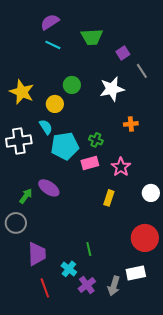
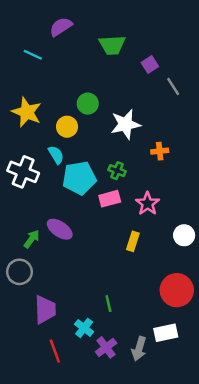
cyan line: (53, 45) -> (33, 55), moved
white star: (112, 89) -> (126, 124), moved
white cross: (19, 141) -> (23, 172), turned 30

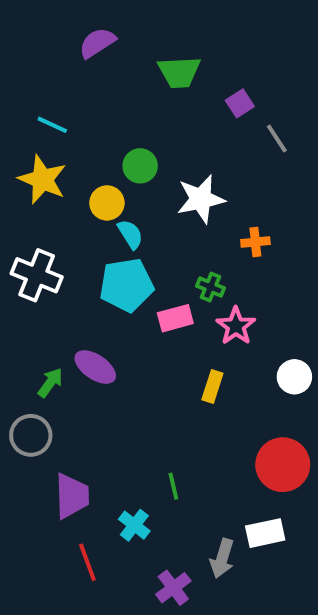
cyan line: (33, 55) -> (52, 125), moved
cyan semicircle: (56, 155) -> (130, 234), moved
green cross: (117, 171) -> (210, 287), moved
purple cross: (106, 347) -> (173, 588), moved

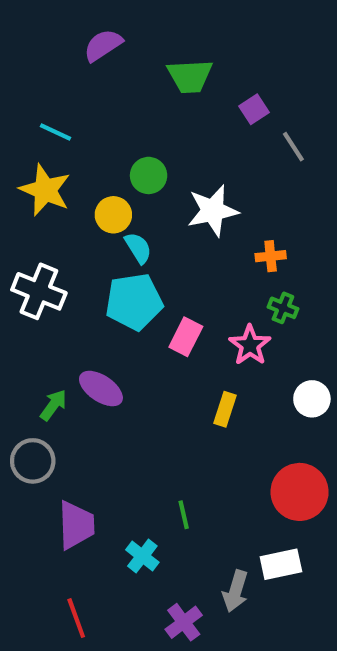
green cross: (210, 287) -> (283, 308), moved
pink rectangle: (175, 318) -> (186, 337), turned -48
red line: (87, 562) -> (76, 618), moved

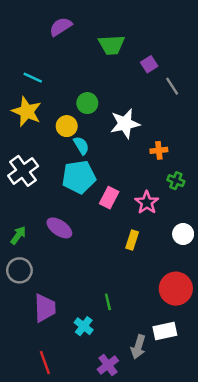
white cross: (39, 291) -> (23, 171), turned 32
green cross: (283, 308) -> (176, 181), moved
green arrow: (53, 405) -> (18, 235), moved

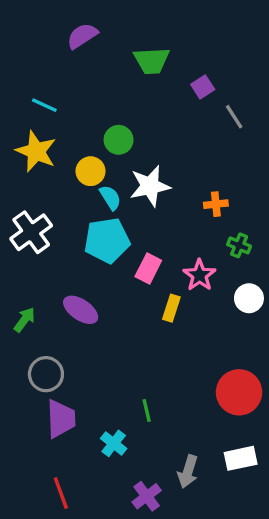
white star: (125, 124) -> (150, 186), moved
white circle: (183, 234) -> (249, 298), moved
yellow rectangle: (132, 240) -> (171, 308), moved
gray circle: (19, 270) -> (46, 374), moved
white rectangle: (165, 331) -> (241, 458), moved

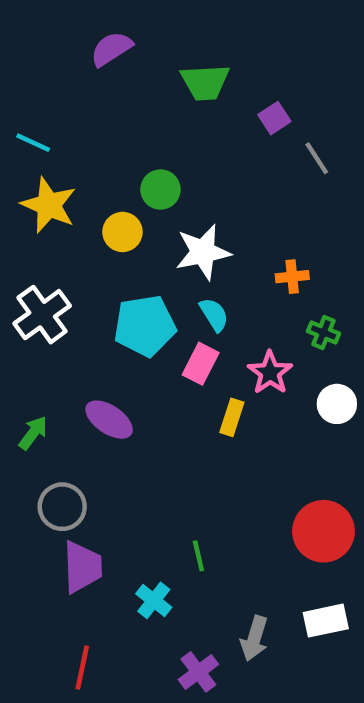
cyan line: (44, 105) -> (33, 143), moved
cyan semicircle: (110, 198) -> (214, 315), moved
red line: (61, 493) -> (82, 667), turned 32

